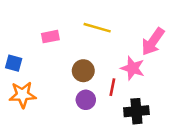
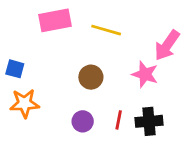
pink rectangle: (50, 37) -> (55, 20), moved, size x1.6
red line: (112, 87) -> (119, 120), moved
purple circle: (86, 100) -> (83, 121), moved

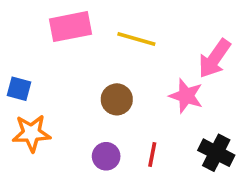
black cross: (149, 121) -> (216, 153), moved, turned 32

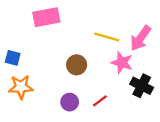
yellow line: (136, 39) -> (107, 37), moved
black cross: (216, 153) -> (142, 86), moved
red line: (152, 154) -> (100, 101), turned 42

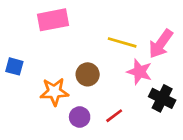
orange star: (21, 87) -> (54, 92), moved

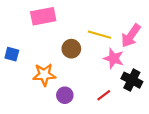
brown circle: (88, 74) -> (71, 49), moved
red line: (114, 116) -> (104, 95), moved

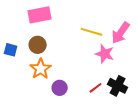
brown circle: (71, 49) -> (38, 45), moved
orange star: (44, 75) -> (41, 69), turned -30
black cross: (132, 80) -> (118, 86), moved

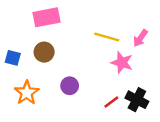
pink arrow: (121, 33) -> (140, 38), size x0.7
orange star: (41, 69) -> (27, 93), moved
purple circle: (60, 88) -> (70, 86), moved

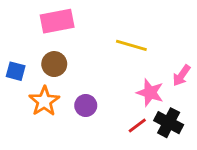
pink arrow: (140, 38) -> (181, 75), moved
pink star: (122, 63) -> (150, 93), moved
orange star: (27, 93) -> (44, 101), moved

